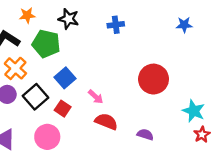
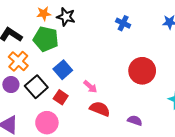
orange star: (27, 15) -> (44, 14), moved
blue cross: (116, 25) -> (123, 23), moved, turned 32

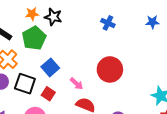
green pentagon: (46, 39) -> (34, 38), turned 30
red circle: (142, 71) -> (110, 69), moved
black square: (36, 87) -> (25, 84), turned -30

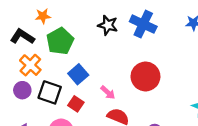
orange star: (32, 14) -> (43, 16), moved
black star: (53, 17) -> (108, 25), moved
blue cross: (108, 23) -> (143, 24), size x1.6

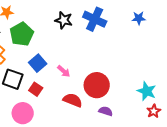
red circle: (145, 76) -> (97, 85), moved
pink arrow: (108, 92) -> (64, 71), moved

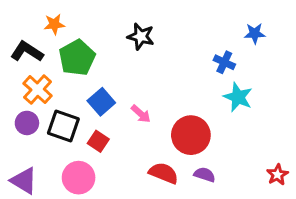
blue cross: (95, 19) -> (224, 62), moved, size x0.6
cyan star: (147, 91) -> (238, 97), moved
red semicircle: (73, 100) -> (164, 173), moved

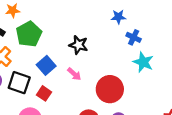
blue star: (255, 33) -> (118, 17), moved
black star: (141, 36) -> (79, 45), moved

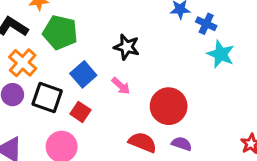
green pentagon: (29, 34) -> (60, 32), turned -30
blue cross: (134, 37) -> (206, 24), moved
cyan star: (143, 62) -> (221, 54), moved

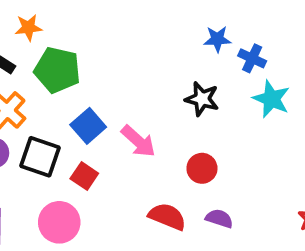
black star: (127, 47) -> (202, 99), moved
pink arrow: (121, 86) -> (138, 141), size x1.4
red circle: (169, 106) -> (202, 168), size x0.6

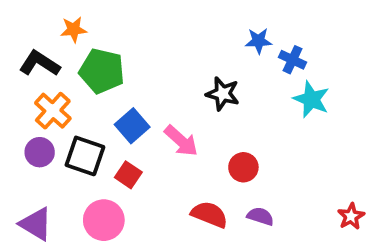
black star: (202, 99) -> (223, 94), moved

